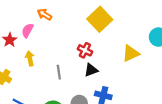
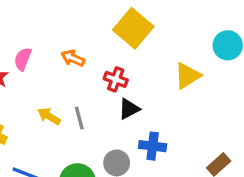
orange arrow: (45, 15) -> (73, 58), moved
yellow arrow: (30, 58) -> (49, 116), moved, turned -40

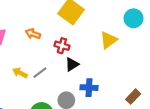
gray line: (79, 118) -> (40, 73), turned 72

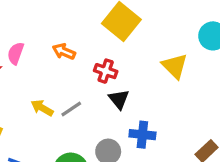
yellow triangle: (109, 40) -> (175, 66), turned -42
black triangle: (72, 64) -> (119, 99), turned -40

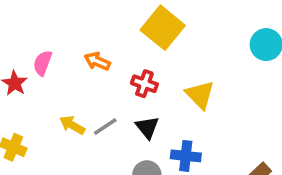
yellow triangle: (175, 66) -> (200, 95), moved
black triangle: (119, 99) -> (147, 127), moved

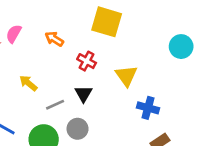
yellow square: (163, 28) -> (107, 22), turned -32
gray line: (105, 127) -> (55, 105), moved
blue cross: (186, 156) -> (148, 108), moved

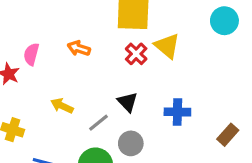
red cross: (87, 61) -> (136, 54), moved, turned 30
yellow triangle: (126, 76) -> (167, 46), moved
blue cross: (148, 108) -> (177, 112), moved

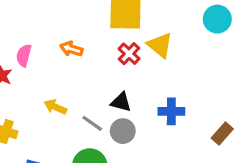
black triangle: (128, 102) -> (121, 102), turned -30
gray line: (99, 123) -> (92, 123), turned 75
gray circle: (131, 143) -> (123, 131), moved

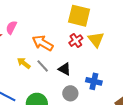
orange arrow: (71, 49) -> (43, 43), moved, size x1.5
gray line: (92, 123) -> (43, 66), moved
gray circle: (123, 131) -> (70, 93), moved

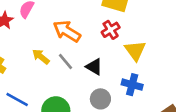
yellow triangle: (96, 39) -> (135, 51), moved

